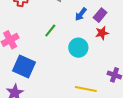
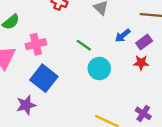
green line: (50, 30) -> (84, 45), turned 72
cyan circle: (78, 48) -> (99, 68), moved

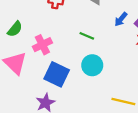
cyan circle: (99, 68) -> (92, 65), moved

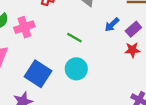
pink cross: (42, 45) -> (24, 27), moved

